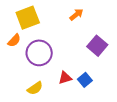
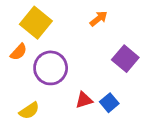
yellow square: (28, 18) -> (36, 23), turned -30
yellow semicircle: (35, 88) -> (29, 111), moved

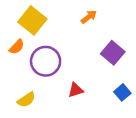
blue square: (109, 103) -> (122, 92), moved

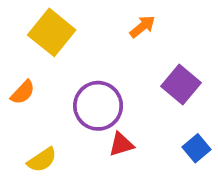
orange semicircle: (17, 47) -> (23, 92), moved
purple circle: (46, 61) -> (98, 106), moved

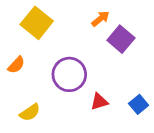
purple square: (181, 85) -> (121, 39), moved
red triangle: (121, 144) -> (99, 102), moved

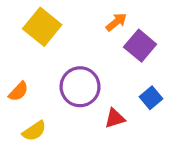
orange semicircle: (16, 65) -> (18, 91), moved
blue square: (139, 104) -> (151, 98), moved

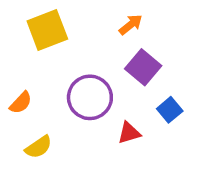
yellow square: (42, 27) -> (47, 30), turned 30
purple square: (140, 46) -> (143, 67), moved

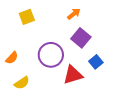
yellow square: (47, 30) -> (27, 17), size x0.7
red triangle: (129, 133) -> (73, 75), size x1.5

